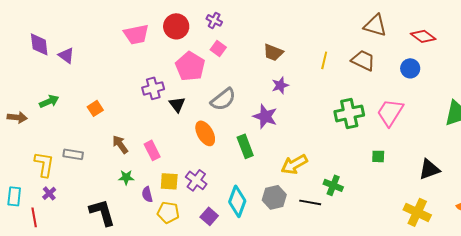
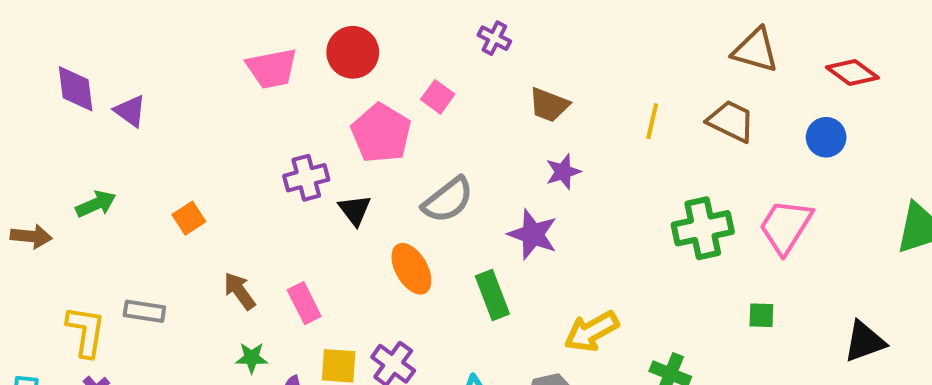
purple cross: (214, 20) -> (494, 38), moved

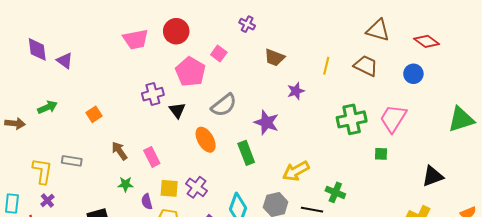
purple star: (563, 172) -> (296, 91), moved
green square: (761, 315) -> (381, 154), moved

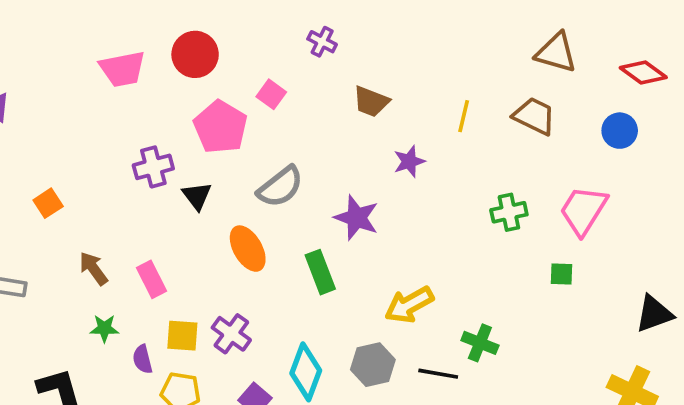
green cross: (352, 119) -> (509, 212), size x0.7

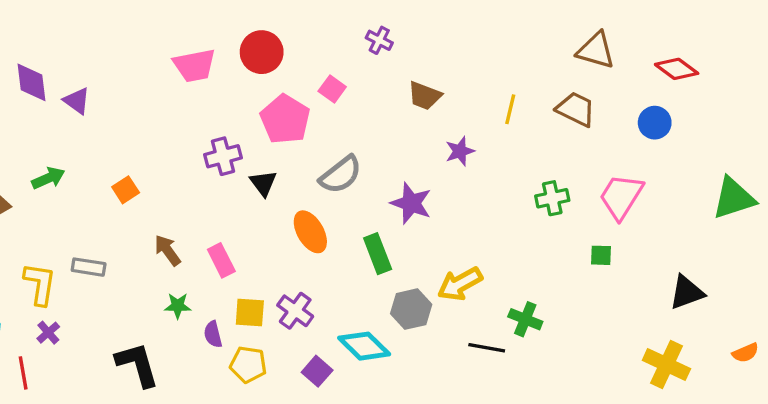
gray hexagon: (373, 365) -> (411, 309), moved
cyan diamond: (306, 372) -> (364, 346), turned -66

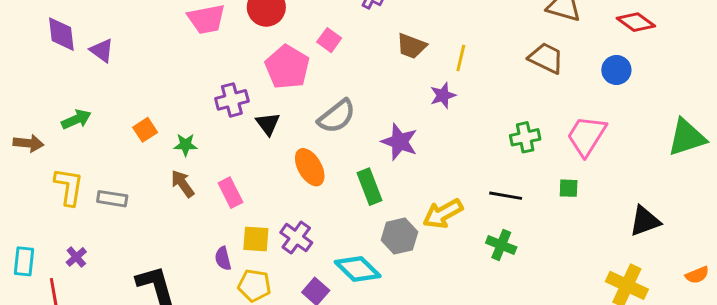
yellow line: (510, 109) -> (461, 58), moved
yellow L-shape: (40, 284) -> (69, 187), moved
green star: (178, 306) -> (186, 145), moved
black line: (487, 348) -> (506, 196), moved

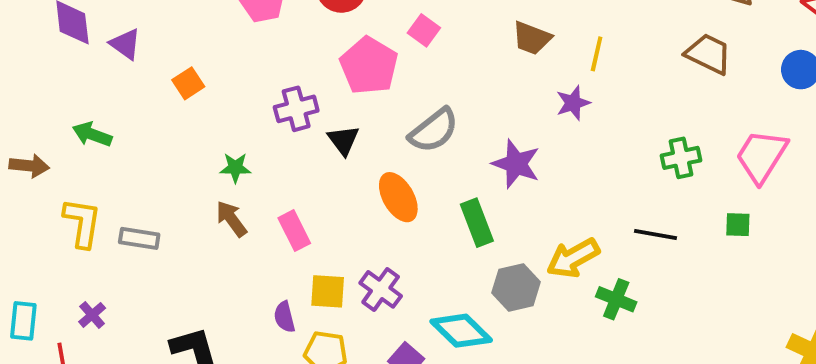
green arrow: (76, 119) -> (92, 134), turned -136
orange square: (145, 130) -> (188, 83), moved
green cross: (501, 245) -> (616, 299), moved

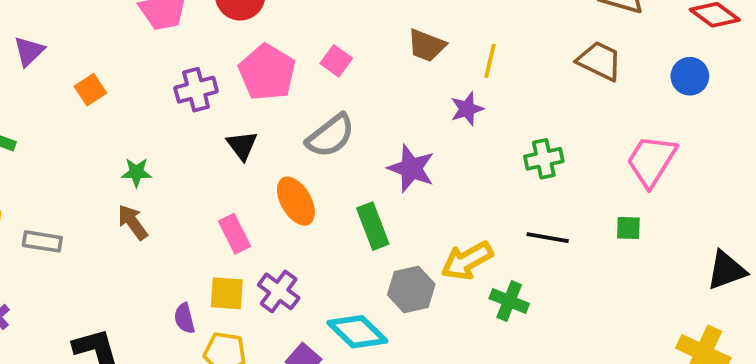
pink square: (424, 30) -> (336, 61), moved
purple triangle: (125, 44) -> (29, 51), turned 40
purple cross: (296, 109) -> (196, 90), moved
green cross: (681, 158) -> (544, 159), moved
pink rectangle: (294, 231) -> (234, 234), moved

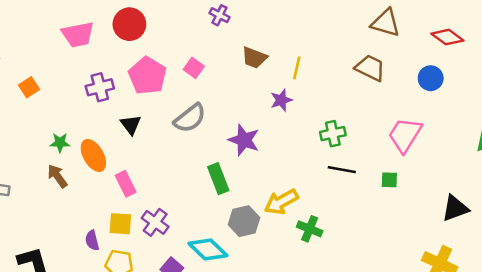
orange ellipse: (296, 201) -> (93, 155), moved
black line: (548, 238) -> (342, 170), moved

